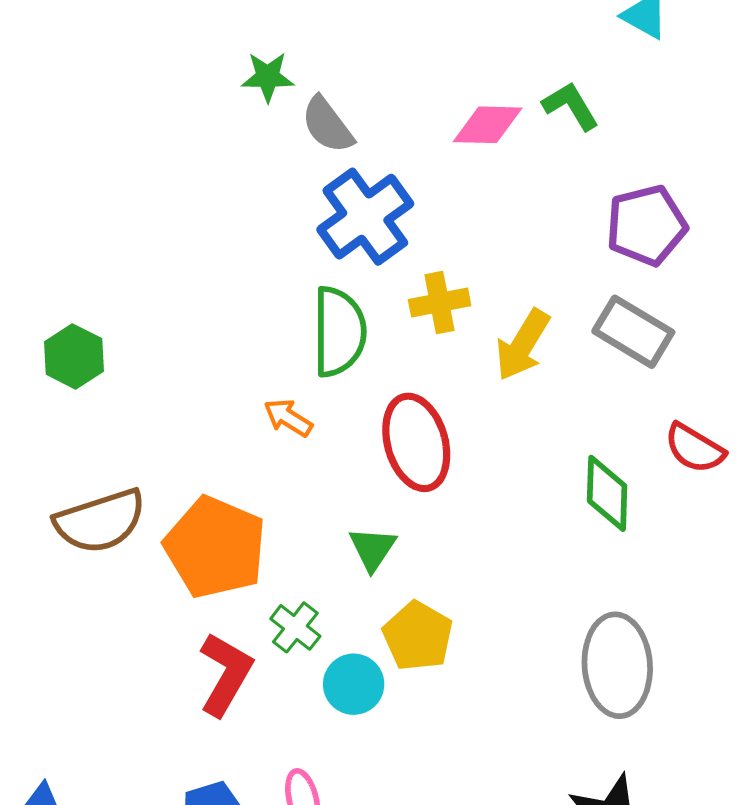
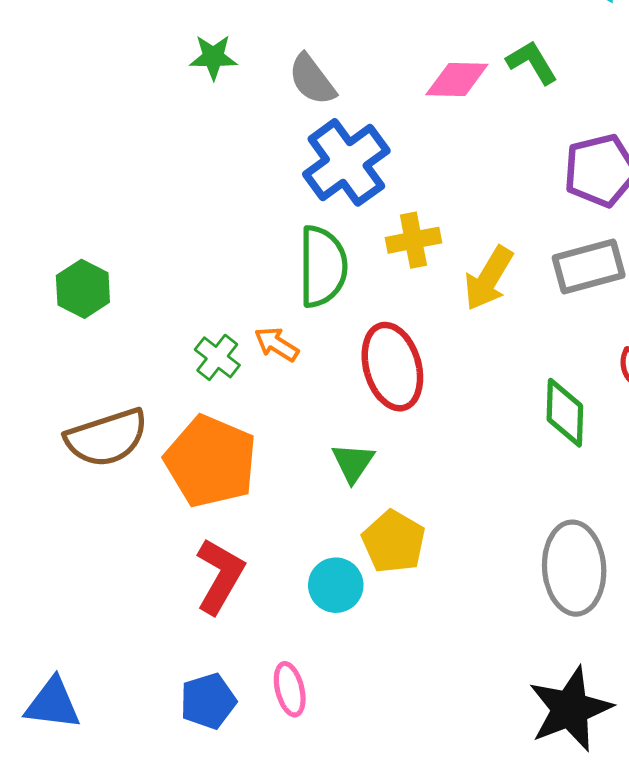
green star: (268, 77) -> (213, 57), moved
gray rectangle: (633, 332) -> (589, 267), turned -46
green cross: (295, 627) -> (217, 357), moved

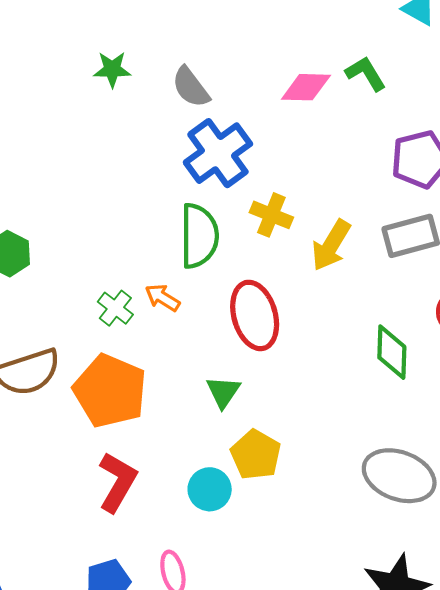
yellow cross: (413, 240) -> (271, 215), turned 33
gray ellipse: (574, 568) -> (399, 476), turned -66

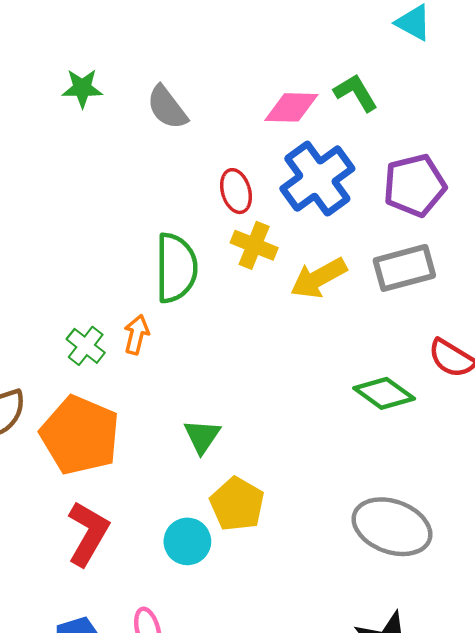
blue cross: (218, 153) -> (317, 179), moved
yellow arrow: (331, 245) -> (318, 278), turned 30
orange arrow: (162, 298) -> (137, 335), turned 72
red ellipse: (255, 315) -> (236, 191), moved, size x0.6
green diamond: (392, 352) -> (384, 393), turned -56

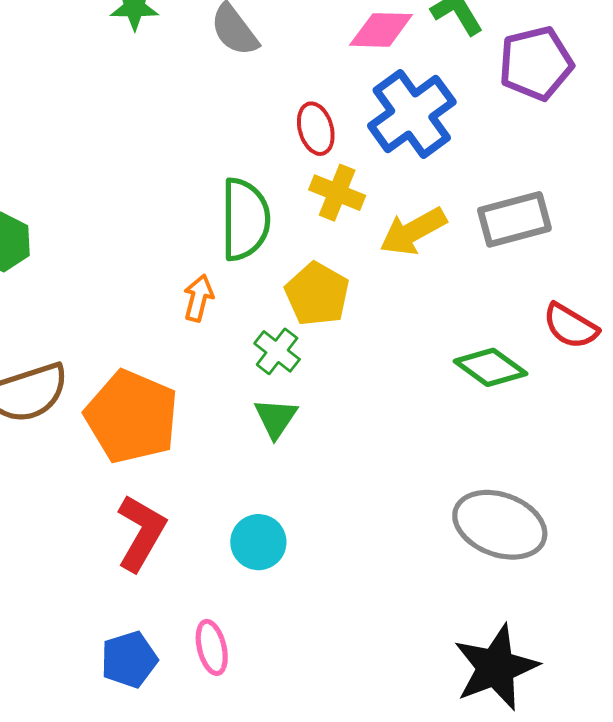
purple pentagon: (415, 185) -> (536, 63), moved
green cross: (86, 346) -> (277, 351), moved
yellow pentagon: (237, 504) -> (317, 294), moved

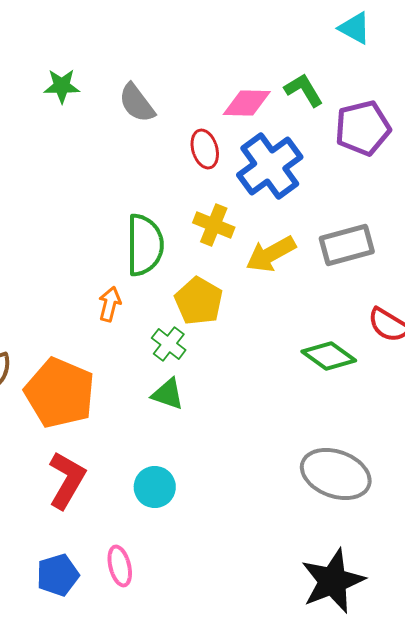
red ellipse: (316, 129) -> (205, 149), moved
green triangle: (276, 418) -> (168, 394), turned -45

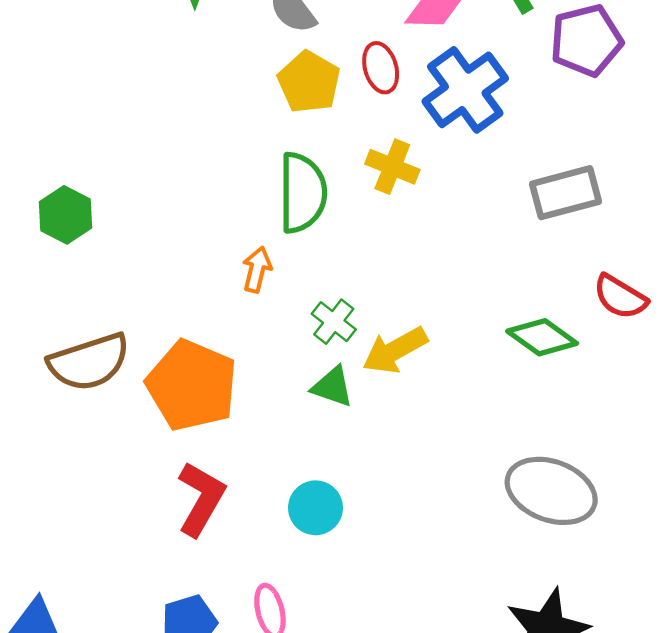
yellow arrow: (271, 254) -> (395, 350), moved
yellow pentagon: (199, 301) -> (309, 82), moved

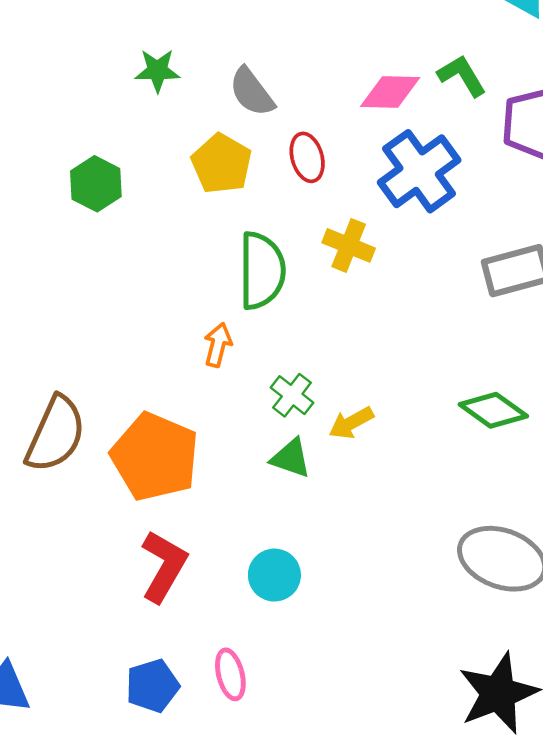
red ellipse: (381, 68) -> (307, 157), moved
yellow pentagon: (309, 82) -> (222, 164), moved
green hexagon: (66, 215) -> (96, 184), moved
yellow arrow: (395, 350) -> (351, 423), size x0.7
brown semicircle: (89, 362) -> (56, 434), turned -48

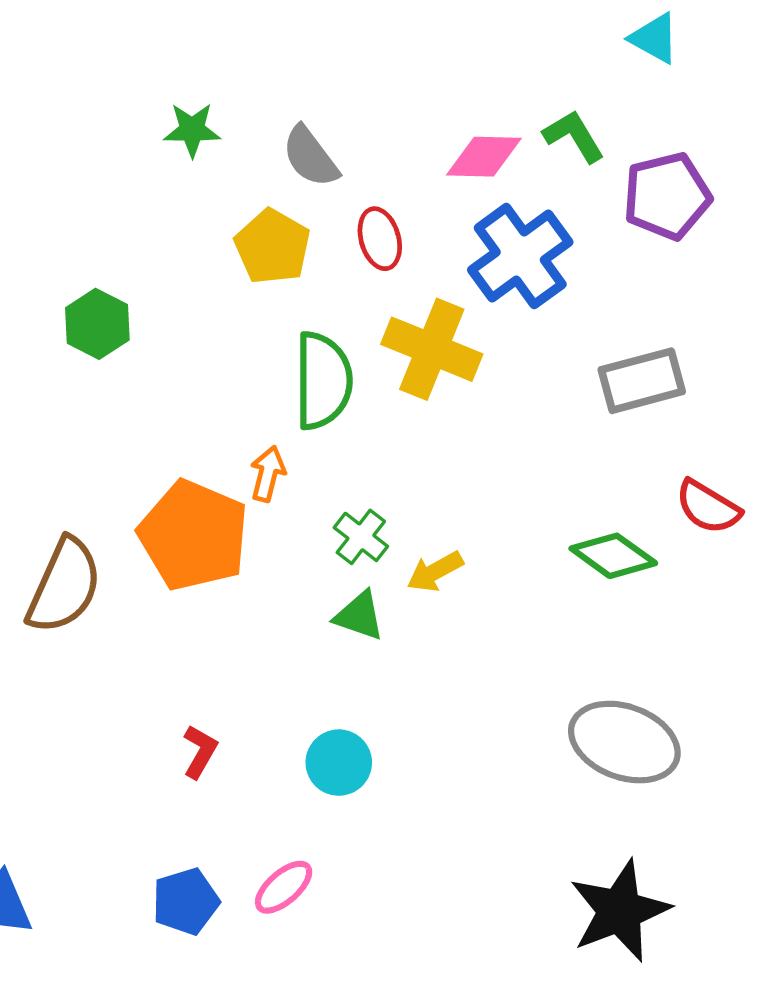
green hexagon: (96, 184) -> (97, 324), moved
yellow cross: (349, 245) -> (432, 349), size x1.5
orange pentagon: (155, 457) -> (194, 535), moved
red L-shape: (164, 566) -> (200, 752), size x0.6
pink ellipse: (230, 674) -> (284, 887), turned 63

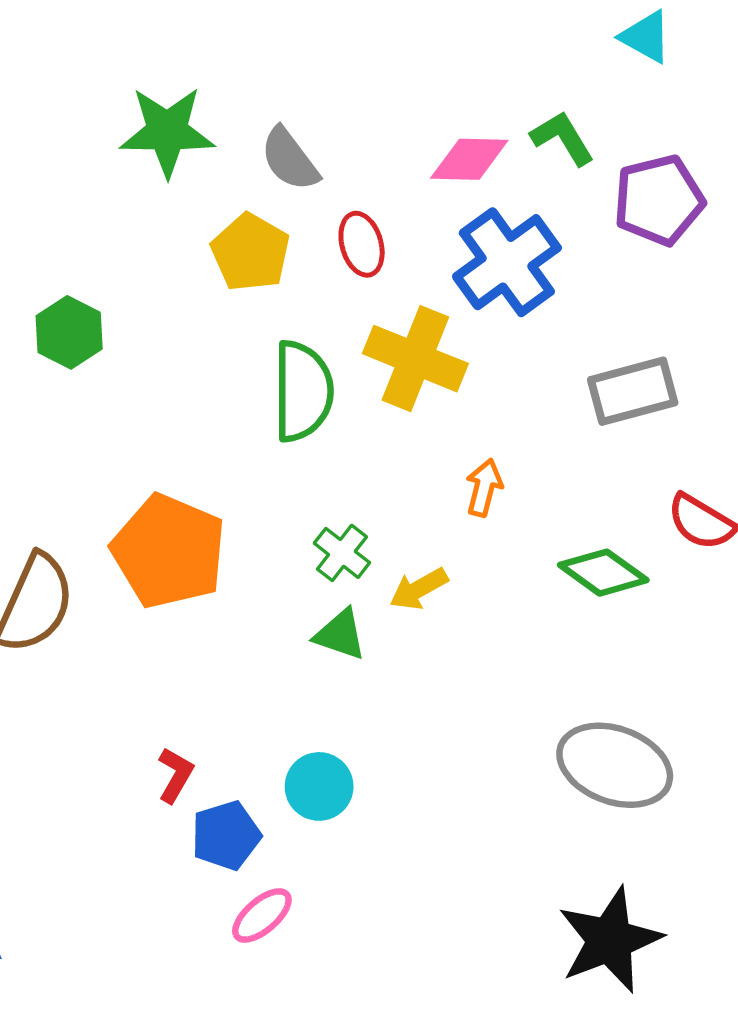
green star: (192, 130) -> (167, 132), size x1.6
orange arrow: (268, 474) -> (484, 488), moved
blue pentagon: (186, 901) -> (226, 835), moved

